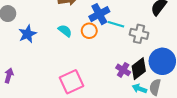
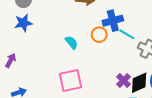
cyan semicircle: (65, 31) -> (72, 42), moved
blue star: (27, 34) -> (23, 23), moved

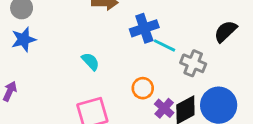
orange circle: (99, 35) -> (143, 88), moved

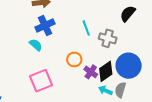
blue cross: (144, 28) -> (45, 25), moved
cyan line: (164, 45) -> (86, 28), turned 49

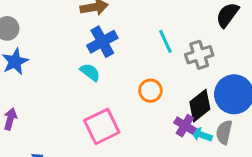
gray cross: (108, 38) -> (199, 55), turned -30
purple cross: (91, 72) -> (185, 126), moved

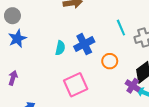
blue cross: (102, 42) -> (84, 44), moved
cyan semicircle: (90, 72) -> (60, 48), moved, turned 64

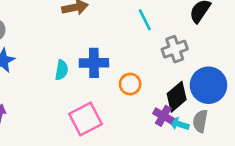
cyan line: (121, 28) -> (145, 20), moved
blue cross: (84, 44) -> (94, 63), turned 30

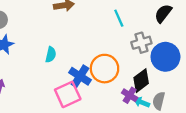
blue cross: (94, 63) -> (80, 76), moved, turned 30
orange circle: (130, 84) -> (105, 69), size x1.6
blue circle: (208, 85) -> (165, 57), moved

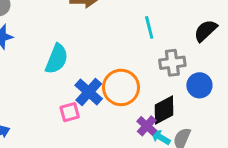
cyan semicircle: (51, 55) -> (57, 59), size x1.5
blue circle: (165, 57) -> (199, 85), size x0.7
pink square: (68, 94) -> (70, 112), size x0.6

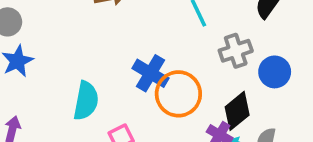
cyan semicircle: (57, 59) -> (86, 101), moved
blue cross: (89, 92) -> (150, 73), moved

